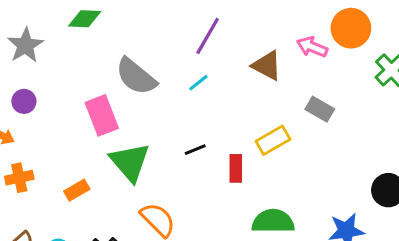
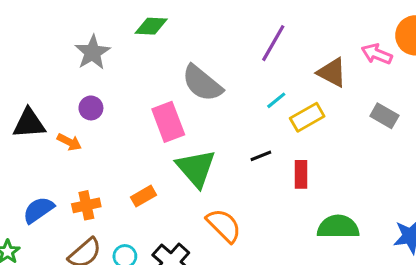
cyan line: (198, 83) -> (276, 100), moved
yellow rectangle: (273, 140) -> (307, 117), moved
orange cross: (19, 178) -> (86, 205), moved

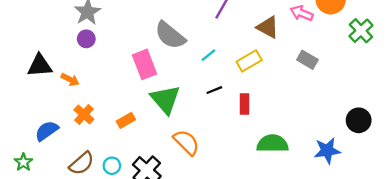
cyan line: (276, 100) -> (208, 55), moved
purple circle: (91, 108) -> (86, 39), moved
orange cross: (86, 205) -> (84, 114), moved, turned -36

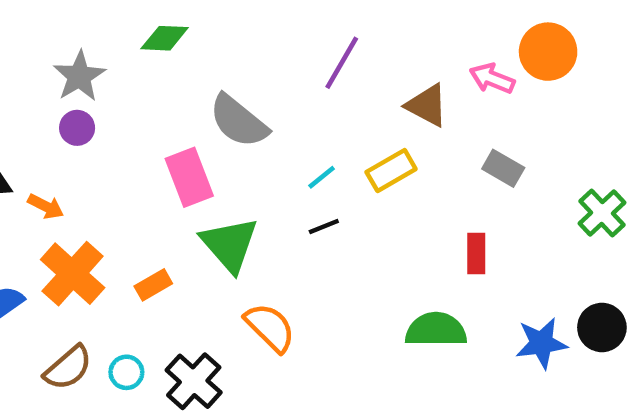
green cross: (361, 31) -> (602, 213), moved
cyan line: (208, 55) -> (322, 177), moved
red rectangle: (245, 104) -> (476, 253), moved
orange cross: (84, 114) -> (73, 274), size x1.6
black circle: (359, 120) -> (602, 327), moved

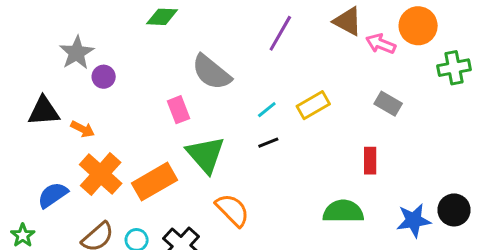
gray star: (79, 76) -> (77, 53), moved
brown triangle: (427, 105) -> (348, 21), moved
pink rectangle: (189, 177) -> (178, 110), size x0.7
green cross: (602, 213) -> (454, 68), moved, turned 32
orange rectangle: (153, 285) -> (155, 182), size x1.8

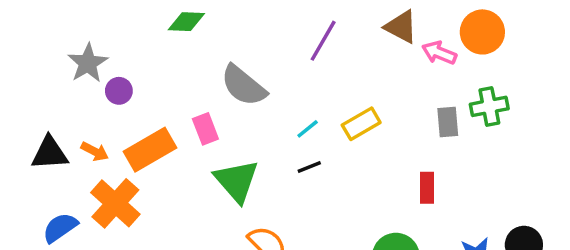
green cross: (454, 68) -> (489, 106), moved
gray rectangle: (388, 104) -> (448, 122), turned 55
black triangle: (44, 111) -> (50, 153), moved
orange rectangle: (155, 182) -> (150, 150), moved

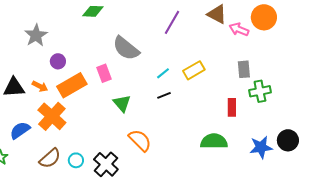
purple circle: (119, 91) -> (58, 61), moved
green cross: (489, 106) -> (260, 91), moved
green triangle: (237, 181) -> (122, 103), size x0.7

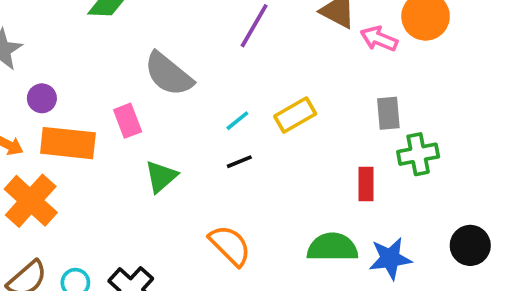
orange rectangle: (72, 85) -> (68, 143), turned 36
green triangle: (122, 103) -> (161, 177), turned 30
orange semicircle: (140, 140) -> (230, 245), moved
blue star: (261, 147) -> (390, 258), moved

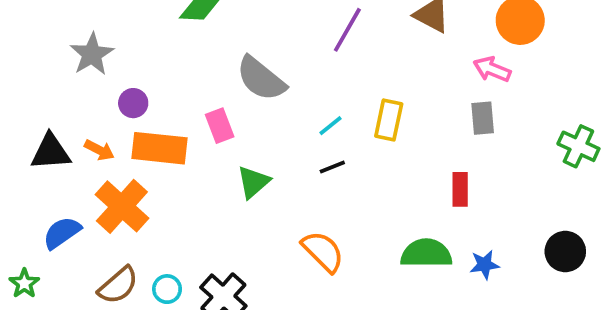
pink arrow: (379, 39) -> (492, 69), moved
yellow rectangle: (295, 115) -> (389, 120), turned -48
green cross: (418, 154) -> (578, 146), moved, turned 36
blue star: (390, 258) -> (485, 265), size x0.7

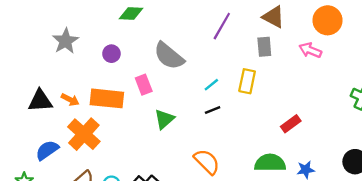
purple circle: (133, 103) -> (111, 54), moved
gray rectangle: (483, 118) -> (264, 47), moved
red rectangle: (460, 189) -> (291, 124), turned 54

